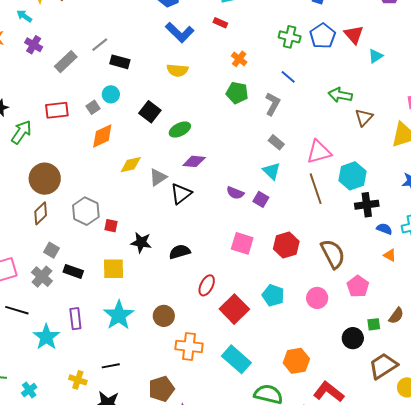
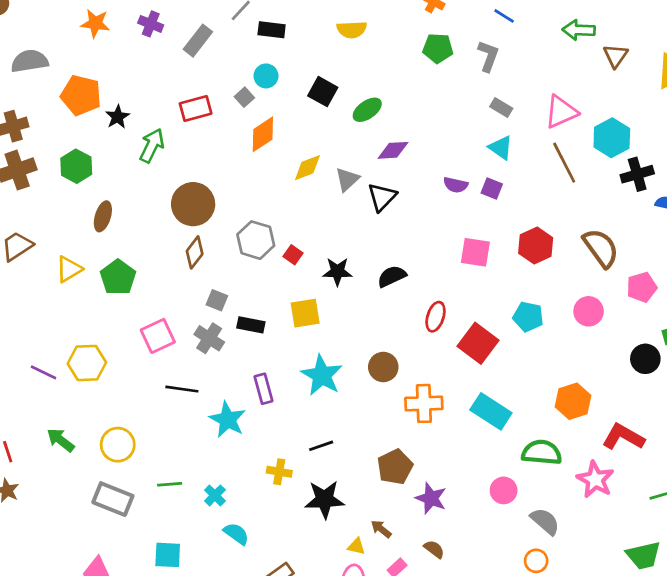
red square: (111, 226) -> (293, 255), turned 32
pink pentagon: (358, 286) -> (642, 287), turned 30

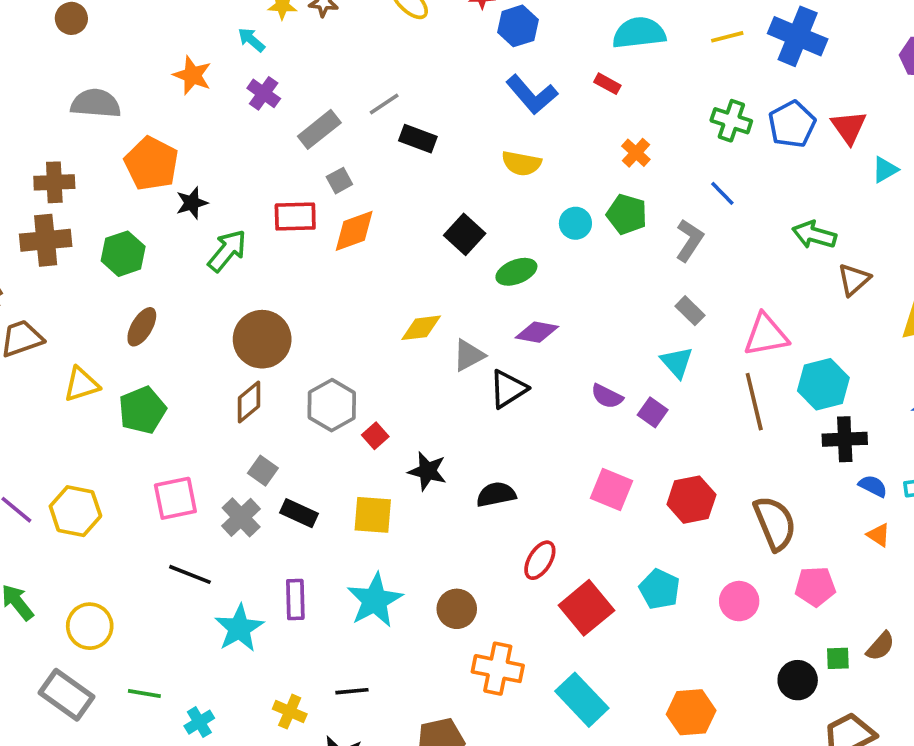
cyan circle: (266, 76) -> (575, 223), moved
gray square: (244, 97) -> (339, 181), moved
orange diamond: (263, 134) -> (354, 231), moved

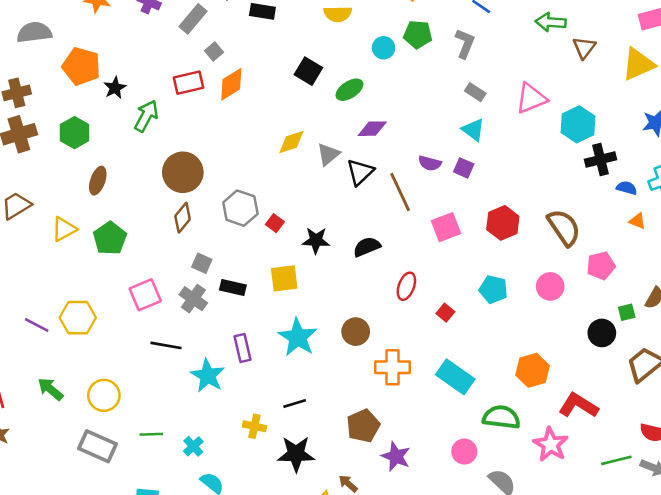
brown line: (754, 402) -> (400, 192), moved
pink square: (612, 489) -> (446, 227), turned -32
red square: (586, 608) -> (445, 313), size x0.5

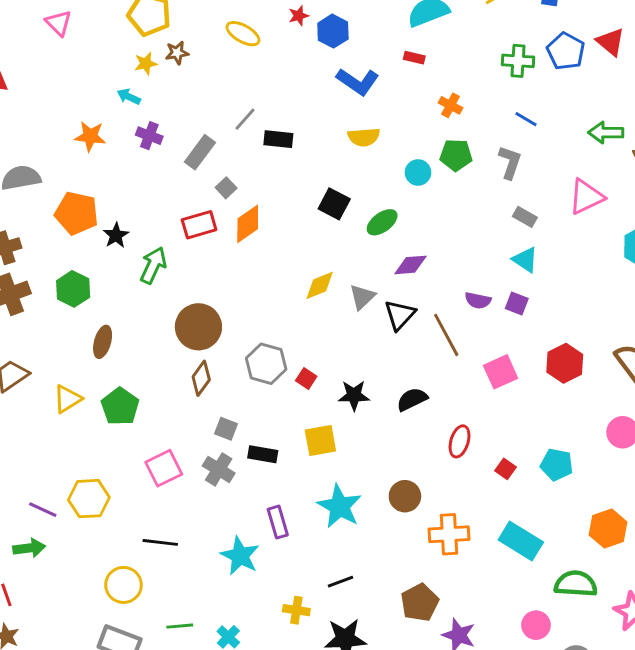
pink triangle: (531, 98) -> (586, 197), moved
cyan pentagon: (493, 289) -> (557, 465), moved
black line: (166, 345) -> (160, 542), moved
green arrow: (50, 389) -> (29, 548), moved, turned 136

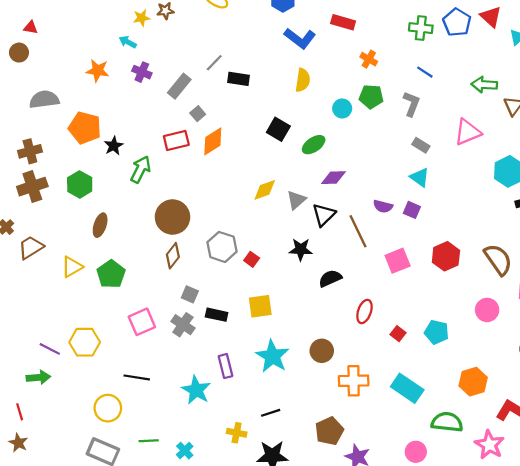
red rectangle: (414, 58) -> (343, 22), size x1.5
yellow semicircle: (364, 137) -> (303, 80), turned -80
black star: (354, 395) -> (301, 249), moved

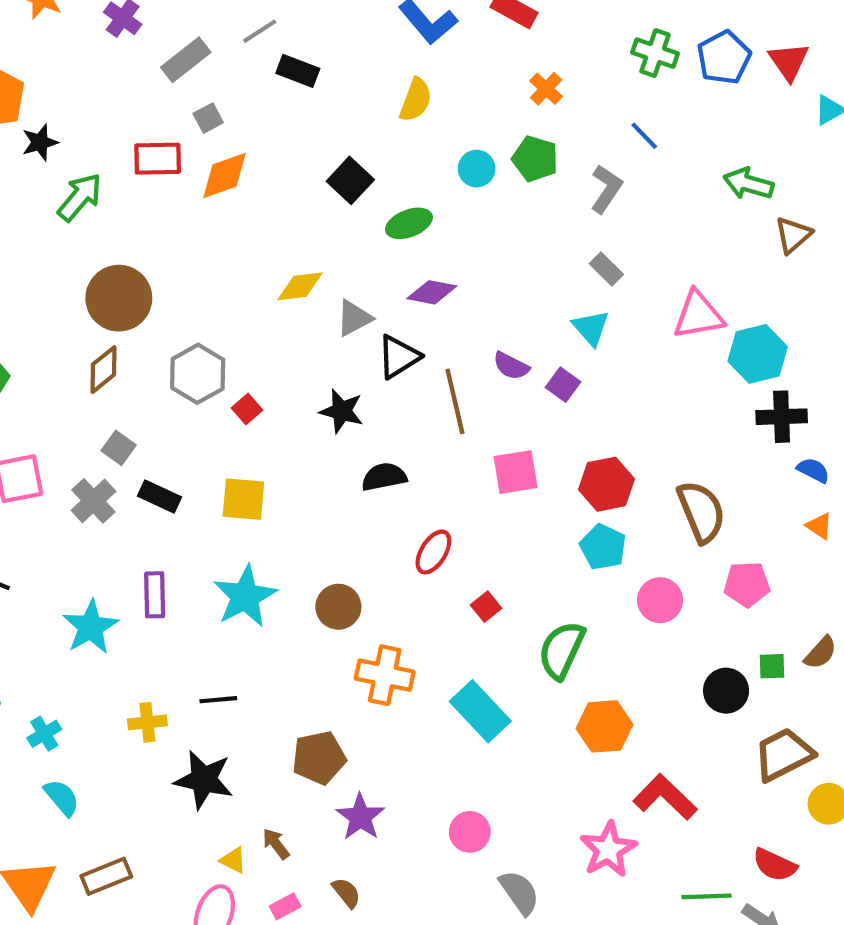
pink triangle: (468, 132) -> (698, 315), moved
cyan pentagon: (437, 332) -> (603, 547), moved
green semicircle: (447, 422) -> (562, 650), moved, turned -84
yellow cross: (237, 433) -> (147, 722), turned -30

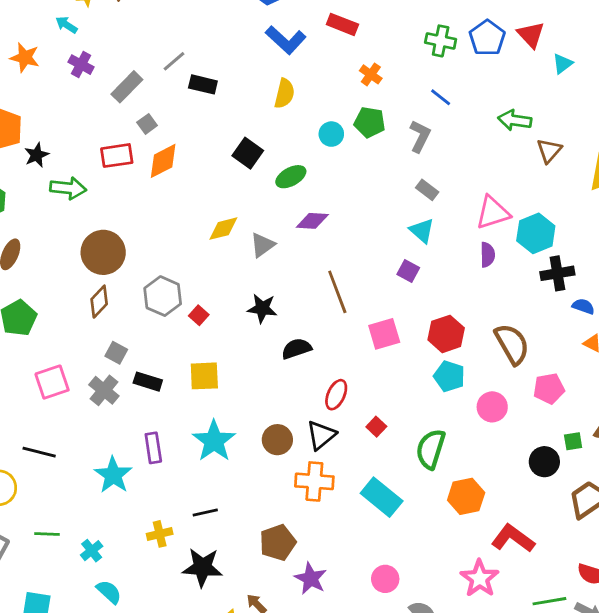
green arrow: (80, 197) -> (68, 188), turned 64
black triangle: (399, 357) -> (321, 435), moved
purple semicircle: (511, 366) -> (487, 255), moved, turned -110

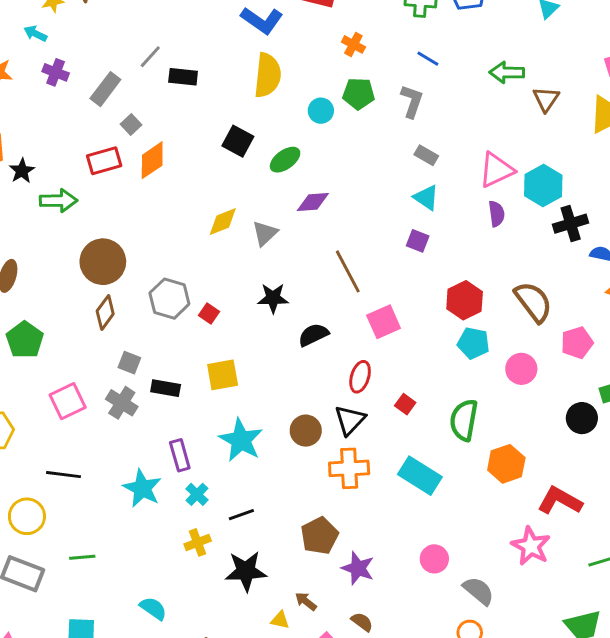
yellow semicircle: (284, 93) -> (268, 75), size x1.4
pink square: (384, 334) -> (384, 322), moved
cyan cross: (92, 551) -> (197, 494), moved

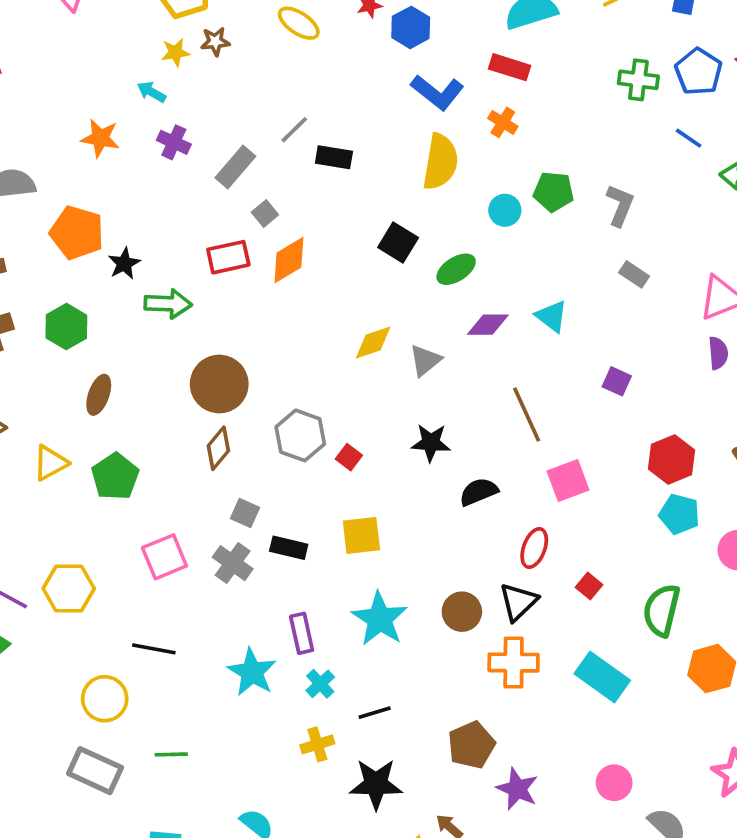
orange cross: (353, 44) -> (503, 122), moved
blue line: (428, 59) -> (689, 138), moved
cyan triangle: (426, 198) -> (552, 316), moved

